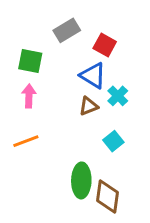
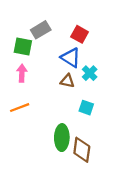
gray rectangle: (67, 30) -> (41, 30), moved
brown triangle: (89, 106) -> (67, 81), turned 32
cyan square: (113, 141) -> (86, 108), turned -32

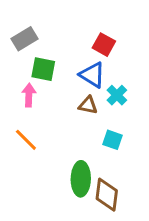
gray rectangle: (41, 30) -> (24, 39), moved
green square: (23, 46) -> (43, 69), moved
orange line: (20, 108) -> (26, 140), turned 66

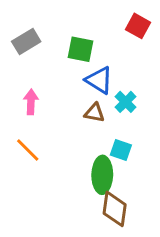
red square: (104, 45) -> (138, 26), moved
green square: (43, 69) -> (81, 49), moved
green ellipse: (81, 179) -> (102, 175), moved

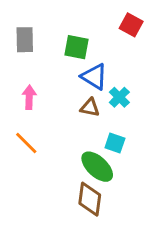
gray rectangle: (26, 41) -> (25, 40), turned -60
green ellipse: (102, 175) -> (97, 167), turned -48
brown diamond: (115, 209) -> (90, 199), moved

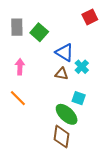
red square: (131, 25) -> (90, 17), turned 35
green square: (77, 47) -> (39, 32), moved, turned 30

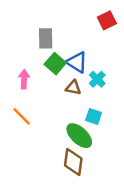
gray rectangle: (17, 27) -> (46, 38), moved
green square: (39, 32) -> (55, 64), moved

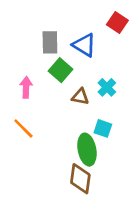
red square: (107, 20) -> (117, 23), turned -30
blue triangle: (77, 62) -> (84, 45), moved
green ellipse: (79, 136) -> (87, 150), turned 36

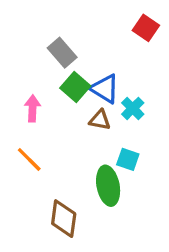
gray rectangle: (50, 42) -> (62, 53), turned -40
blue triangle: (84, 45) -> (105, 89), moved
brown diamond: (80, 179) -> (64, 219), moved

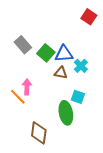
gray rectangle: (62, 53) -> (23, 45), moved
blue triangle: (105, 89) -> (64, 54), turned -36
pink arrow: (32, 108) -> (27, 87), moved

